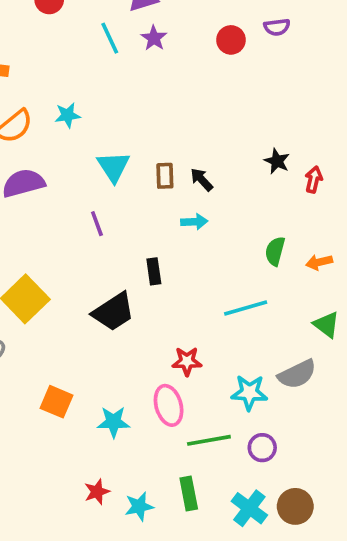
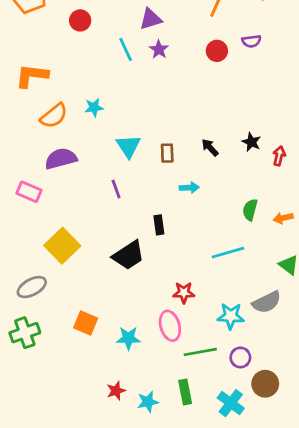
black arrow: (202, 180) -> (210, 148), moved
brown circle: (295, 506) -> (265, 384), moved

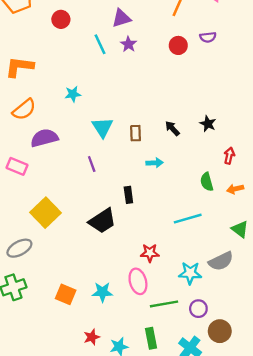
orange semicircle: (54, 116) -> (24, 109), moved
red arrow: (279, 156) -> (229, 156), moved
green semicircle: (250, 210) -> (207, 182), turned -30
orange square: (86, 323) -> (66, 294), moved

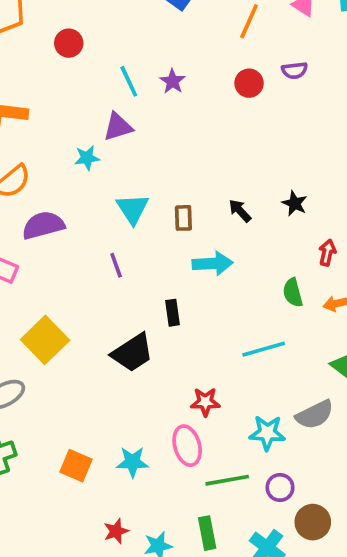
purple triangle: (121, 18) -> (118, 127), moved
cyan arrow: (155, 163) -> (213, 263), size x1.5

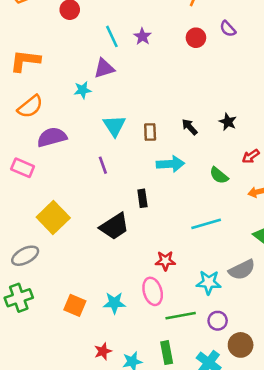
purple semicircle: (295, 70) -> (228, 29), turned 54
red arrow: (327, 253) -> (251, 156), turned -138
green semicircle: (293, 293) -> (219, 175), moved, turned -36

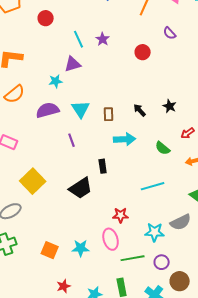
red circle: (196, 38) -> (143, 52), moved
purple semicircle: (52, 137) -> (48, 110), moved
red star: (103, 351) -> (64, 286), moved

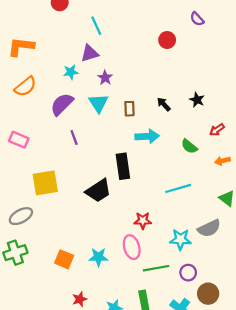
purple star: (103, 39) -> (105, 78), moved
purple semicircle: (48, 110) -> (62, 104), turned -30
purple line: (72, 140) -> (74, 137), moved
black rectangle: (103, 166) -> (123, 166), size x1.6
yellow square: (33, 181) -> (45, 183), turned 35

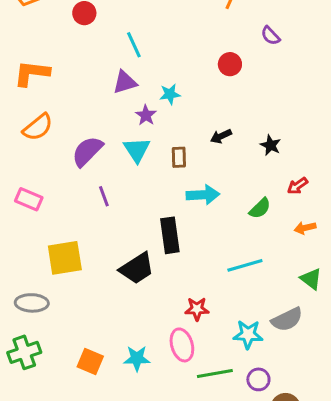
cyan star: (71, 72) -> (170, 94), moved
black arrow: (164, 104) -> (221, 136), moved, turned -72
green semicircle: (189, 146) -> (260, 208), turned -84
gray ellipse: (21, 216) -> (32, 303), turned 30

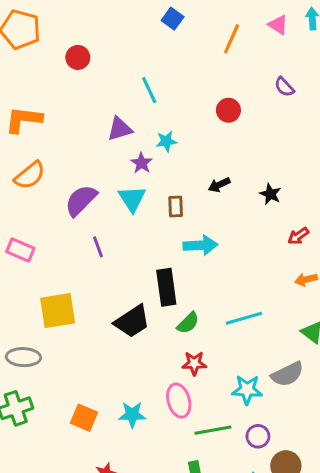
purple semicircle: (270, 36) -> (284, 87), moved
cyan line: (134, 45) -> (149, 90), moved
green semicircle: (260, 208) -> (188, 323), moved

